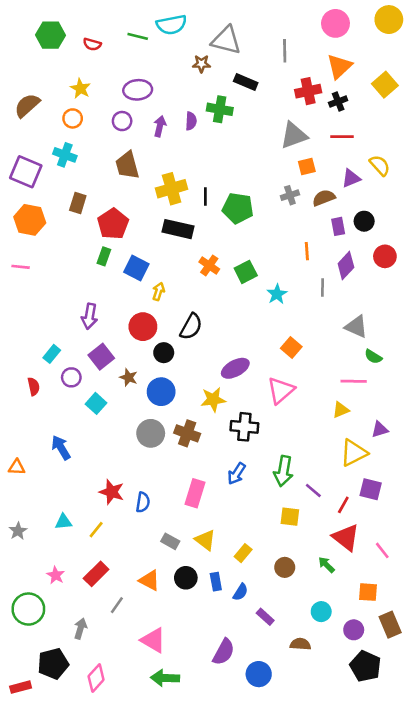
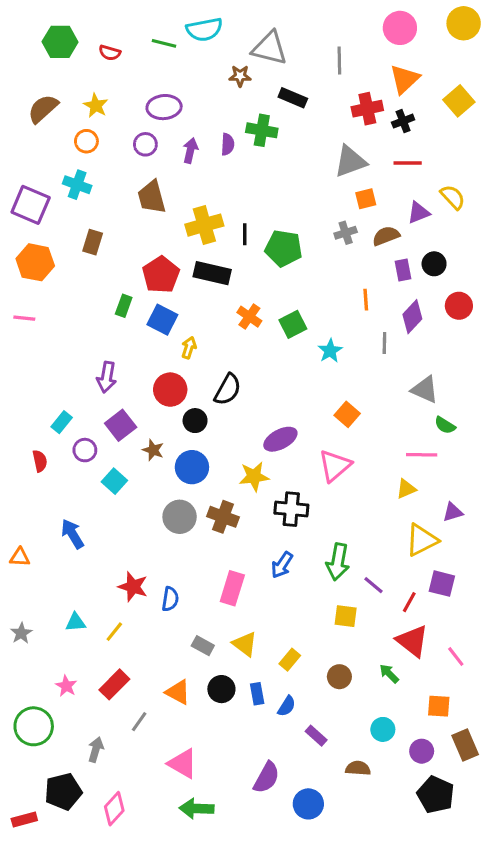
brown semicircle: (27, 105) -> (43, 109), moved
red pentagon: (113, 224) -> (161, 275), moved

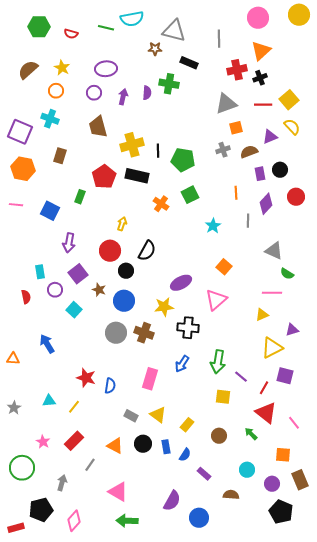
yellow square: (459, 101) -> (289, 100), moved
blue square: (162, 320) -> (50, 211), moved
green square: (293, 324) -> (190, 195), moved
cyan rectangle: (62, 422) -> (40, 272), turned -48

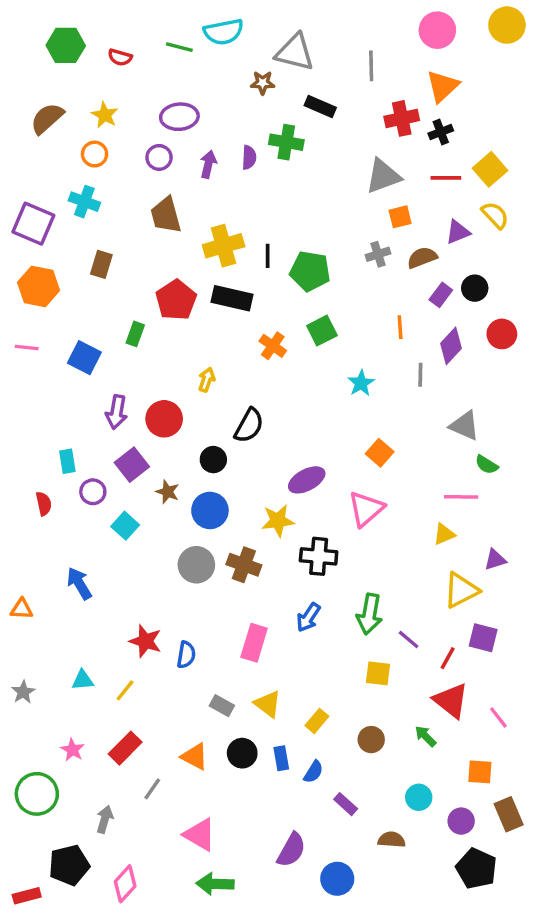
purple rectangle: (260, 174) -> (441, 295), turned 48
red circle: (110, 251) -> (164, 419), moved

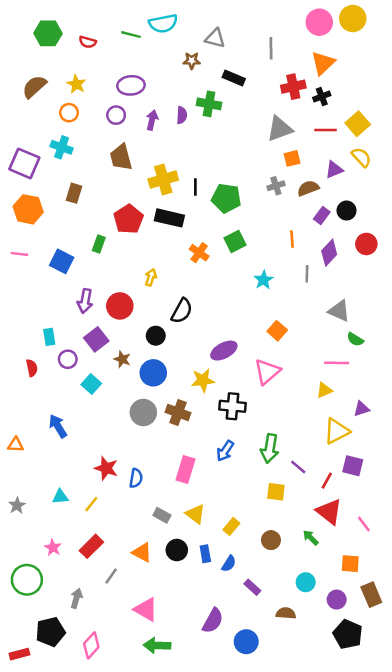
yellow circle: (507, 25) -> (353, 18), moved
gray triangle: (295, 52) -> (215, 38), size x0.7

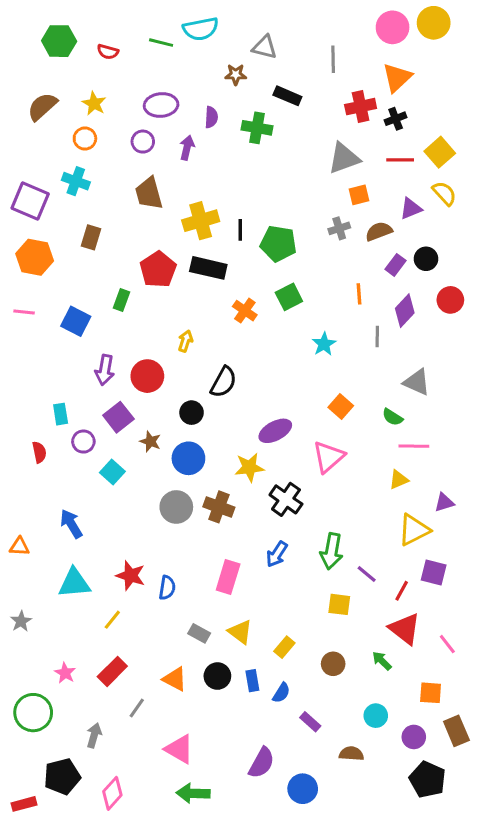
purple semicircle: (182, 115) -> (211, 117), moved
green semicircle: (355, 339) -> (393, 417), moved
black cross: (233, 406) -> (286, 499), turned 30
cyan triangle: (60, 497) -> (74, 583), moved, size x1.6

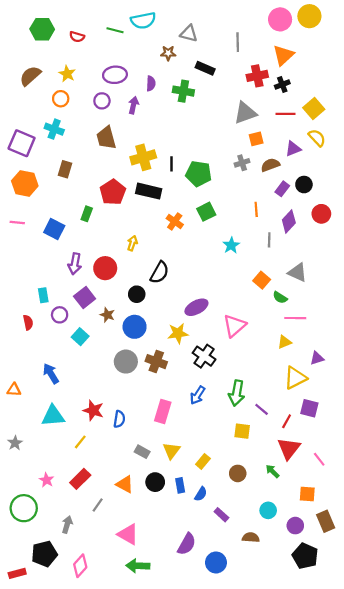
orange square: (341, 406) -> (262, 280), moved
red triangle: (405, 629) -> (289, 448), turned 30
yellow triangle: (240, 632) -> (171, 451), turned 30

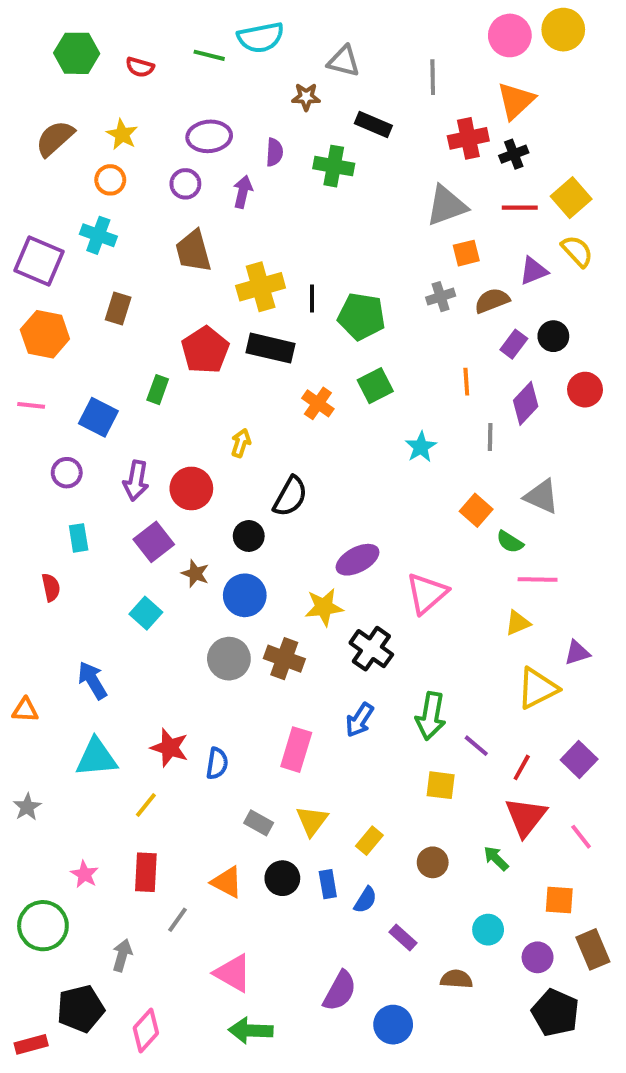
purple circle: (60, 315) -> (67, 473), moved
purple square: (309, 408) -> (579, 760), moved, turned 30
red rectangle: (80, 479) -> (146, 872), turned -42

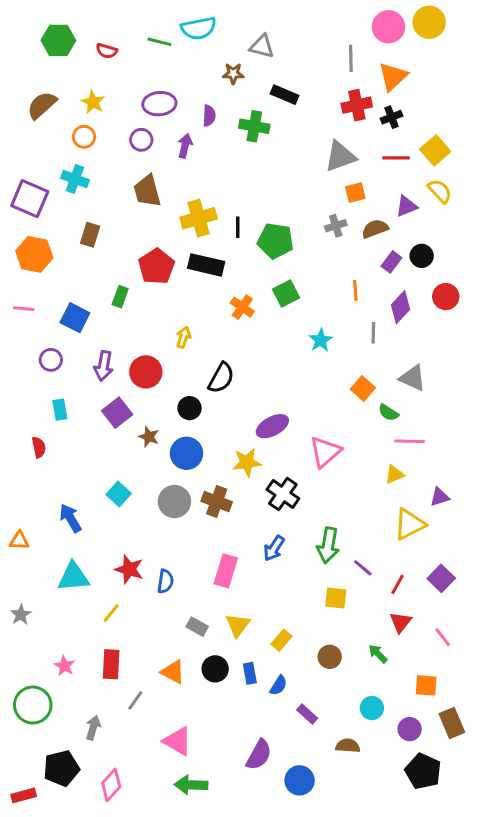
gray line: (433, 77) -> (351, 58), moved
cyan square: (146, 613) -> (119, 494), moved
red triangle: (526, 817) -> (401, 622), size x0.7

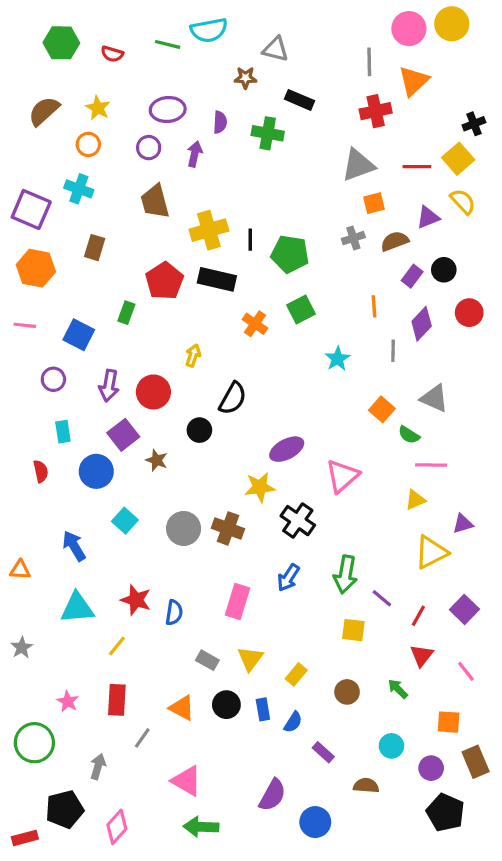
black cross: (391, 117) -> (474, 124), moved
blue circle: (187, 453) -> (96, 471), moved

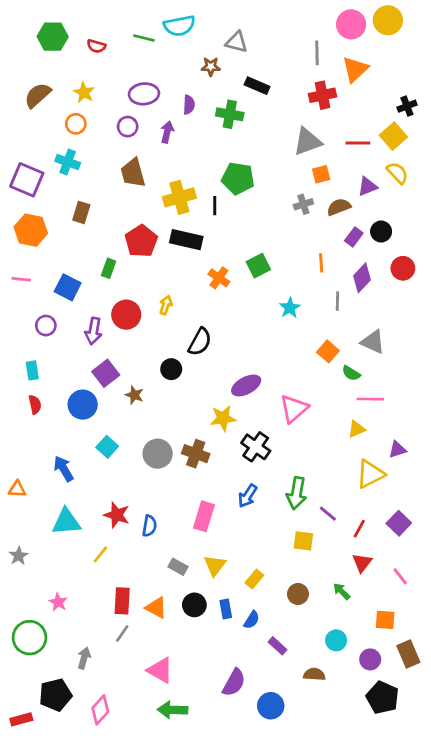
green pentagon: (290, 254) -> (238, 178), moved
red circle: (153, 392) -> (126, 315), moved
cyan rectangle: (63, 432) -> (32, 370), moved
red rectangle: (117, 700) -> (122, 601), moved

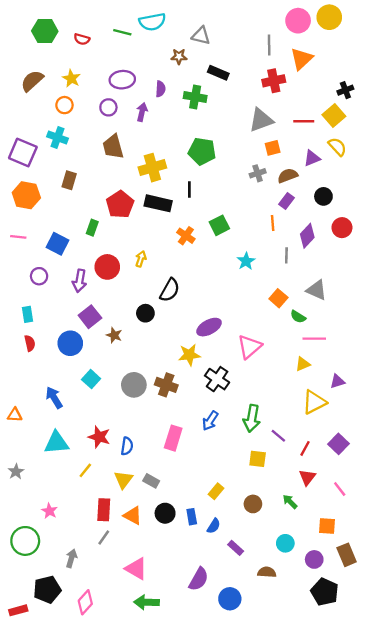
black line: (215, 206) -> (189, 189), moved
purple rectangle: (354, 237) -> (286, 201), moved
yellow triangle: (215, 565) -> (123, 480), moved

